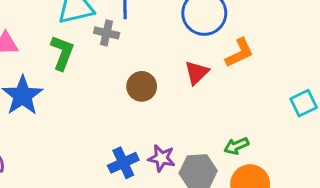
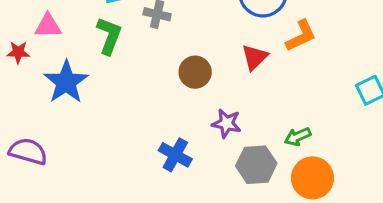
purple star: (162, 158) -> (227, 123), moved
blue cross: (123, 163) -> (175, 155), turned -36

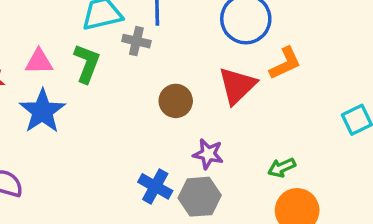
pink triangle: (48, 26) -> (39, 62), moved
red triangle: (255, 57) -> (237, 86), size x1.4
gray hexagon: (256, 165) -> (200, 197), moved

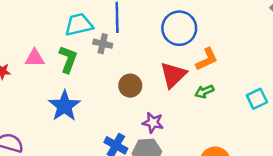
blue star: (42, 111) -> (64, 106), moved
green arrow: (282, 168) -> (204, 92), moved

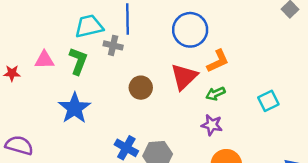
purple star: (153, 123) -> (212, 125), moved

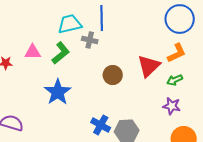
blue circle: (190, 30) -> (180, 19), moved
green L-shape: (78, 61) -> (61, 53), turned 30

